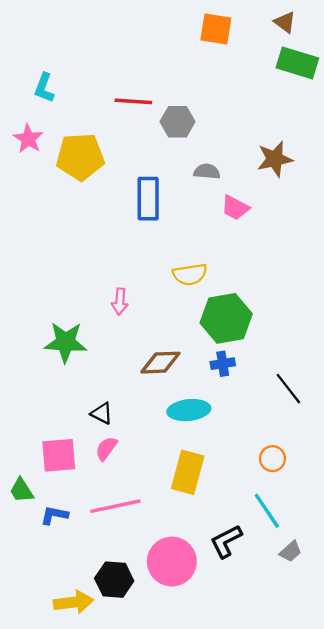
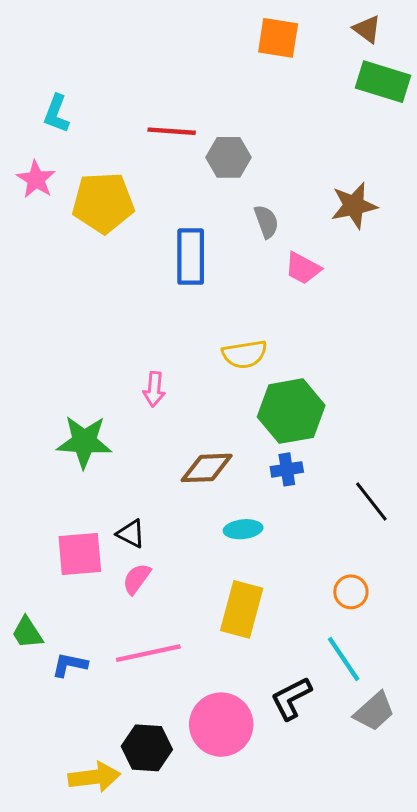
gray semicircle: (207, 171) -> (266, 222), turned 65
cyan ellipse: (189, 410) -> (243, 529), size x0.7
pink square: (59, 455) -> (80, 554), moved
gray trapezoid: (291, 551) -> (374, 711), size x1.4

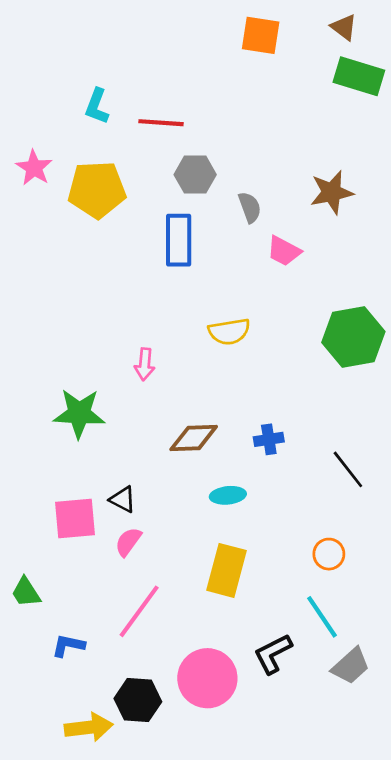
cyan L-shape: (56, 114) -> (97, 106), moved
gray hexagon: (228, 157) -> (195, 175), moved
green hexagon: (291, 411) -> (353, 337), moved
pink line: (148, 653) -> (139, 611), turned -42
blue L-shape: (70, 665) -> (68, 645), moved

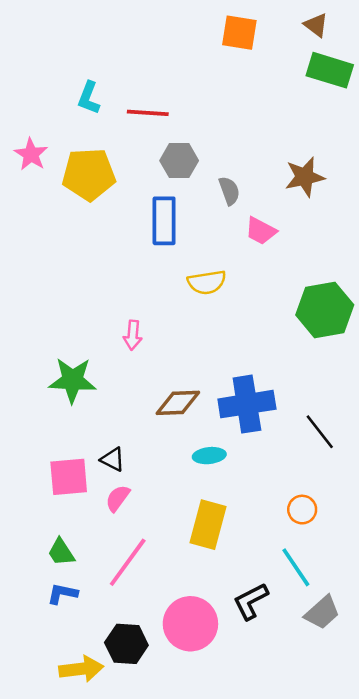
yellow semicircle: (229, 332) -> (207, 282), moved
blue cross: (269, 439) -> (247, 404), size x2.0
green trapezoid: (26, 592) -> (61, 552), moved

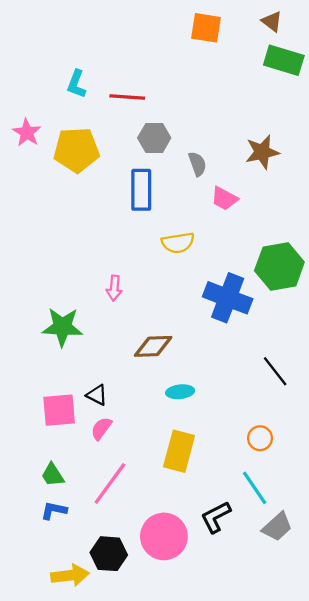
blue cross: (247, 404) -> (228, 298), moved, turned 30

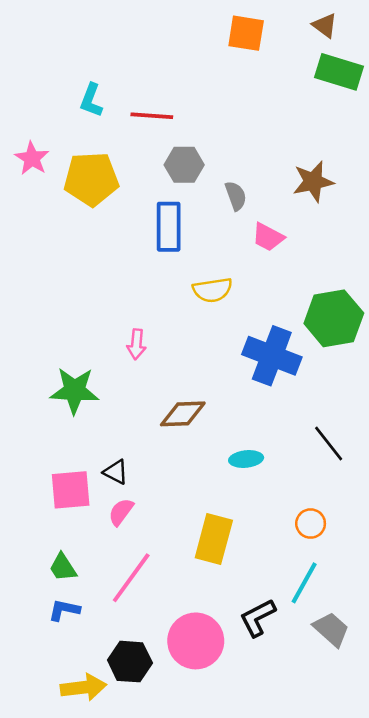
cyan ellipse: (180, 392) -> (246, 459), moved
cyan line: (255, 488) -> (304, 583), turned 63
gray trapezoid: (277, 527) -> (331, 629), turned -96

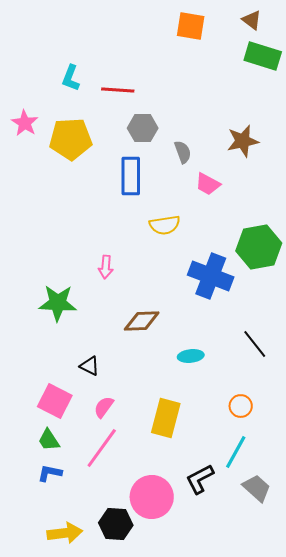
pink square: (71, 490) -> (55, 401), moved, turned 32
pink semicircle: (121, 512) -> (104, 407), moved
black hexagon: (130, 662) -> (116, 524), moved

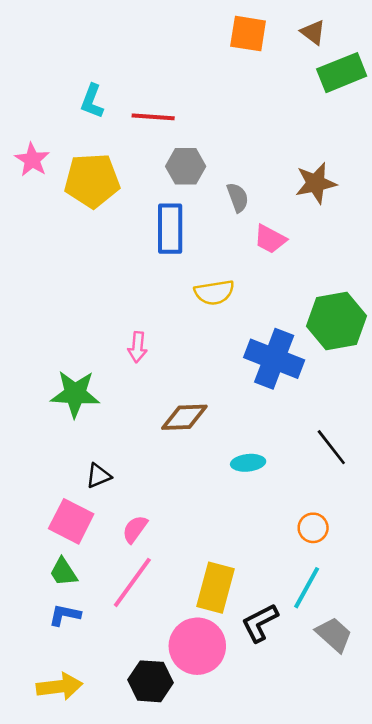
brown triangle: (252, 20) -> (313, 32), moved
green rectangle: (263, 56) -> (342, 73), turned -39
black triangle: (90, 366) -> (98, 476), moved, turned -50
yellow rectangle: (166, 418) -> (216, 588), moved
yellow arrow: (65, 533) -> (59, 686), moved

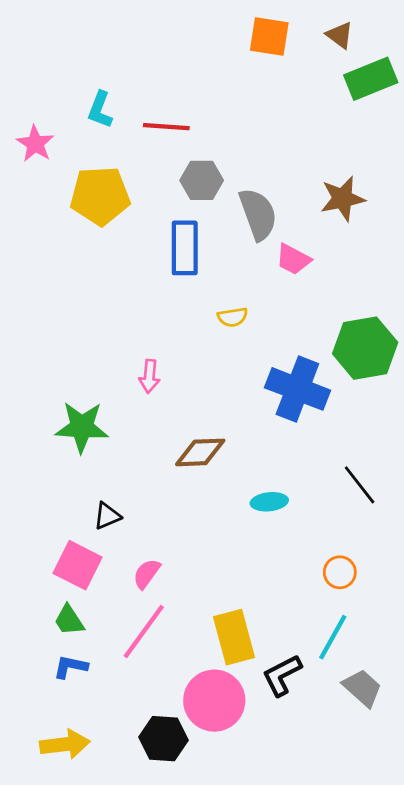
pink star: (32, 160) -> (35, 144), moved
gray semicircle: (238, 197) -> (258, 214), size x1.6
yellow semicircle: (214, 292) -> (233, 317), size x0.7
yellow rectangle: (216, 588) -> (234, 637), turned -30

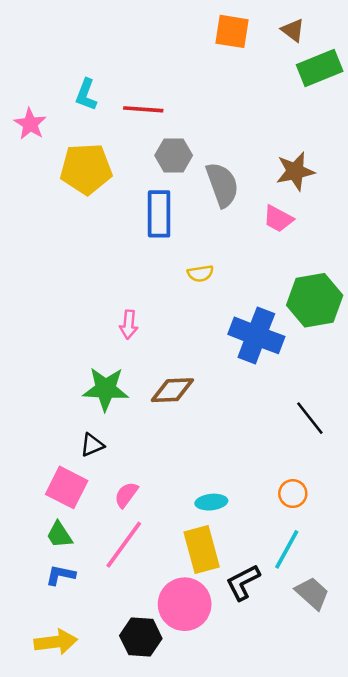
pink trapezoid: (293, 259) -> (278, 219), moved
green star: (82, 427) -> (106, 389), moved
cyan ellipse: (269, 502) -> (211, 502), moved

